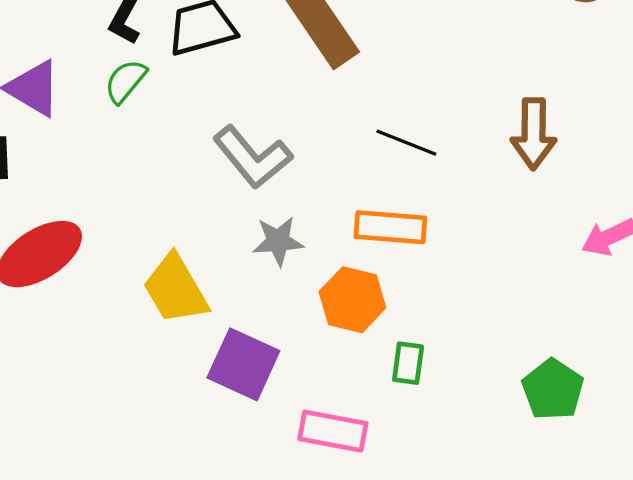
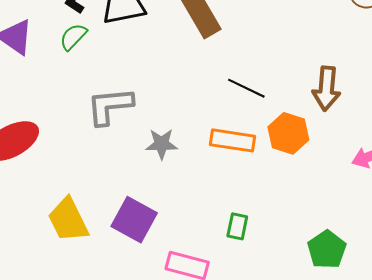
gray L-shape: (253, 157) -> (110, 106), moved, turned 120
yellow trapezoid: (175, 289) -> (68, 220), moved
orange hexagon: (352, 300) -> (288, 133), moved

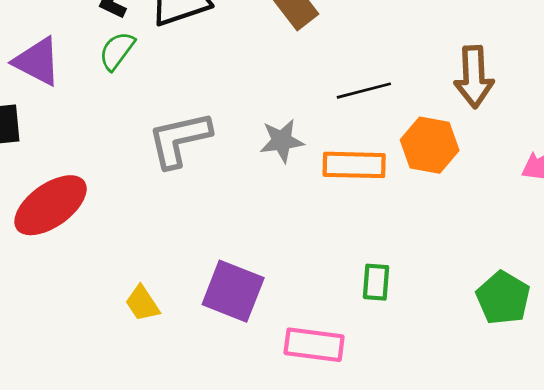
black line: (246, 88) -> (364, 91), turned -33
gray star: (162, 144) -> (282, 141), moved
yellow trapezoid: (68, 220) -> (142, 303), size x0.6

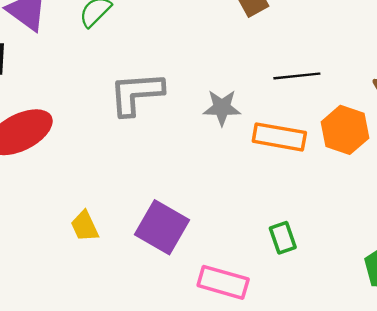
green rectangle: (376, 282) -> (283, 238), turned -32

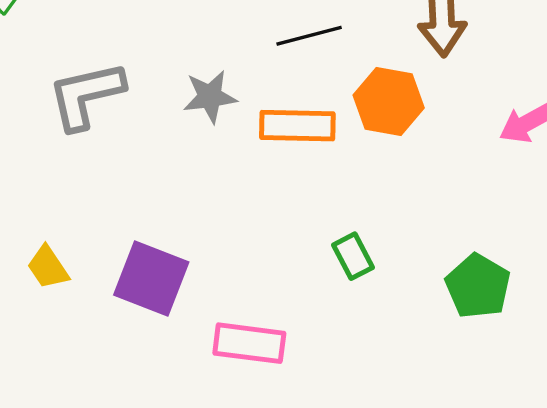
yellow trapezoid: (85, 226) -> (48, 267), moved
green rectangle: (283, 238) -> (353, 256), moved

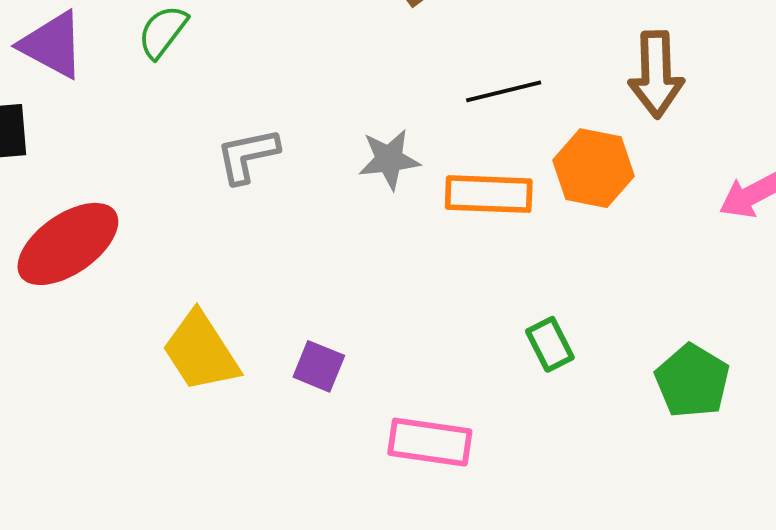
gray L-shape: (86, 95) -> (247, 156), size x0.7
yellow trapezoid: (48, 267) -> (201, 352), size x1.6
purple square: (151, 279) -> (319, 366), size x0.6

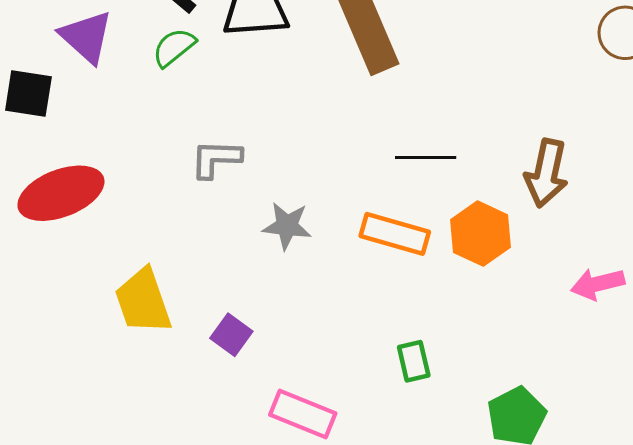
gray star: (389, 159) -> (287, 226), moved

